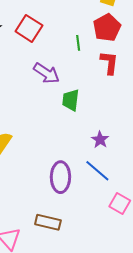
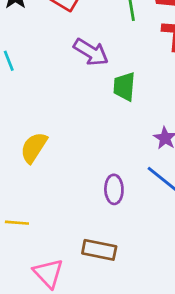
purple ellipse: (60, 177) -> (114, 189), size x0.7

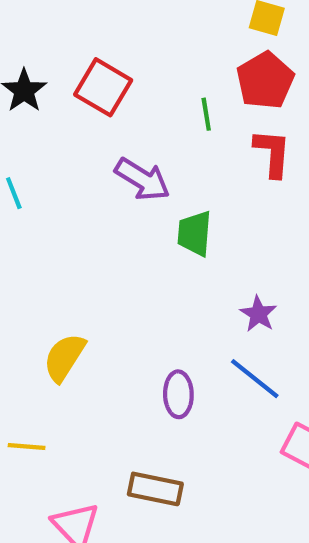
yellow semicircle: (34, 148) -> (64, 357), moved

